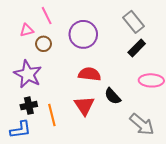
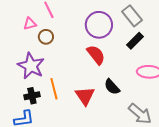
purple circle: (83, 34) -> (99, 25), moved
red semicircle: (90, 74) -> (96, 55), moved, turned 45
orange line: (52, 115) -> (54, 89), moved

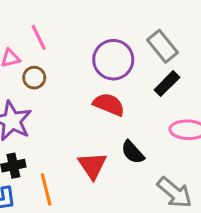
red semicircle: (96, 55) -> (109, 104), turned -30
orange line: (54, 89) -> (46, 189), moved

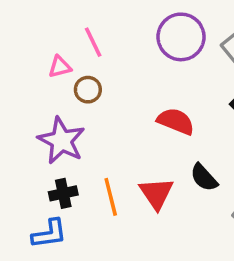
purple circle: (113, 60) -> (181, 37), moved
orange line: (46, 189) -> (111, 197), moved

